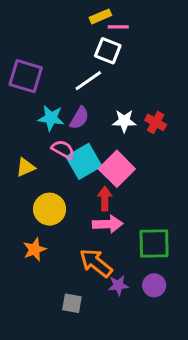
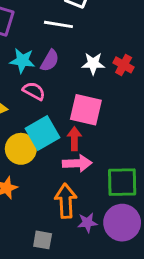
white line: (88, 81) -> (58, 24), turned 44
cyan square: (84, 161) -> (43, 133), moved
pink square: (117, 169) -> (86, 110), turned -32
orange arrow: (96, 263) -> (66, 201), turned 48
purple circle: (154, 285) -> (122, 223), size x1.6

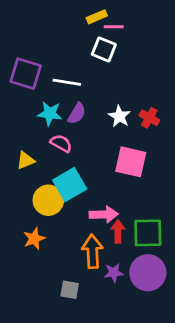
white line: (58, 24) -> (67, 82), moved
white star: (93, 63) -> (119, 116), turned 30
pink square: (86, 110) -> (131, 162), moved
red arrow: (74, 139) -> (118, 231), moved

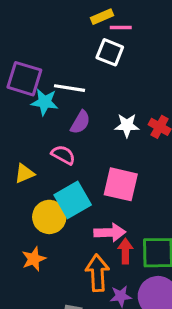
cyan star: (50, 113) -> (45, 102), moved
white star: (119, 116) -> (127, 125), turned -30
pink square: (131, 162) -> (121, 184), moved

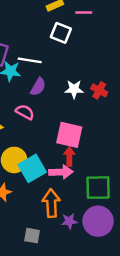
pink line: (121, 27) -> (84, 12), moved
cyan square: (73, 200) -> (32, 168), moved
red arrow: (125, 251) -> (69, 156), moved

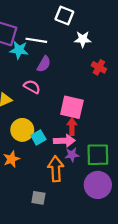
white star: (74, 89) -> (83, 39), moved
cyan square: (32, 168) -> (38, 137), size x0.6
purple star: (69, 221) -> (72, 155), moved

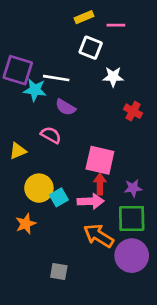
purple semicircle: (44, 64) -> (65, 107), turned 91
purple star: (72, 155) -> (133, 188), moved
orange arrow: (56, 169) -> (99, 236), moved, turned -55

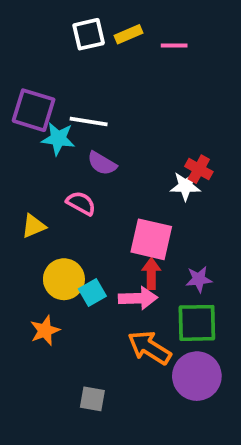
white square: (91, 48) -> (89, 34), moved, turned -35
white star: (113, 77) -> (185, 186), moved

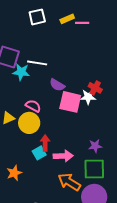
yellow rectangle: (128, 34) -> (67, 19), moved
purple semicircle: (102, 163) -> (57, 85), moved
pink square: (151, 239) -> (70, 102), moved
red arrow: (151, 274) -> (45, 143), moved
yellow circle: (64, 279) -> (29, 123), moved

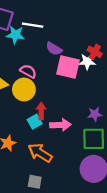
orange arrow: (69, 182) -> (40, 153), moved

